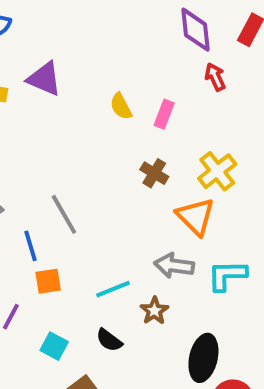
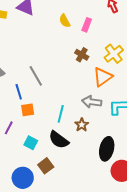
orange triangle: (196, 216) -> (103, 77), turned 40
cyan line: (113, 289) -> (61, 114), turned -54
black semicircle: (109, 340) -> (59, 140), size x1.5

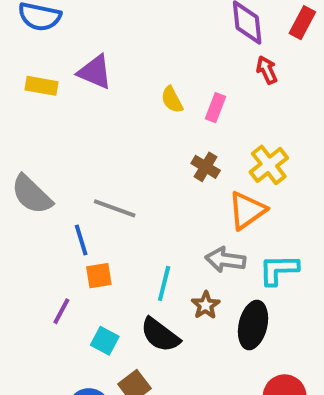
gray line: (36, 76) -> (115, 208), turned -40
black ellipse: (107, 149) -> (253, 325), moved

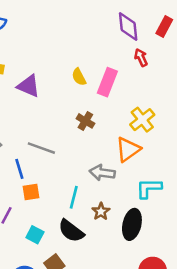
purple triangle: (95, 72) -> (28, 86), moved
pink rectangle: (215, 108) -> (107, 82), size x1.5
brown cross: (206, 167) -> (85, 121), moved
gray arrow: (225, 260) -> (102, 173), moved

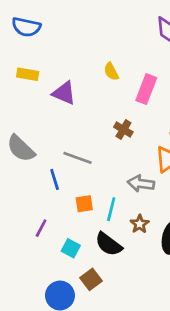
yellow semicircle: (79, 77) -> (111, 72), moved
orange square: (31, 192) -> (84, 204), moved

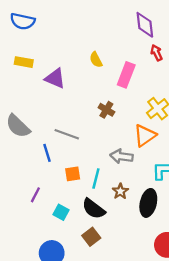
brown square: (91, 279) -> (91, 237), moved

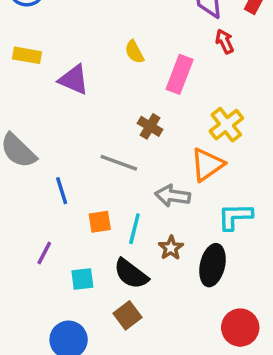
gray line: (67, 134) -> (119, 163), moved
cyan square: (61, 212) -> (82, 279), turned -35

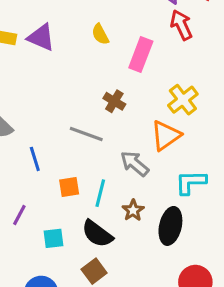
red arrow: (225, 41) -> (181, 25), size x1.4
purple triangle: (74, 80) -> (41, 37), moved
gray arrow: (173, 196) -> (135, 164), turned 32

